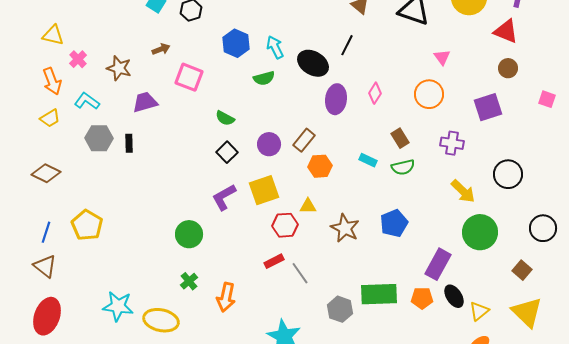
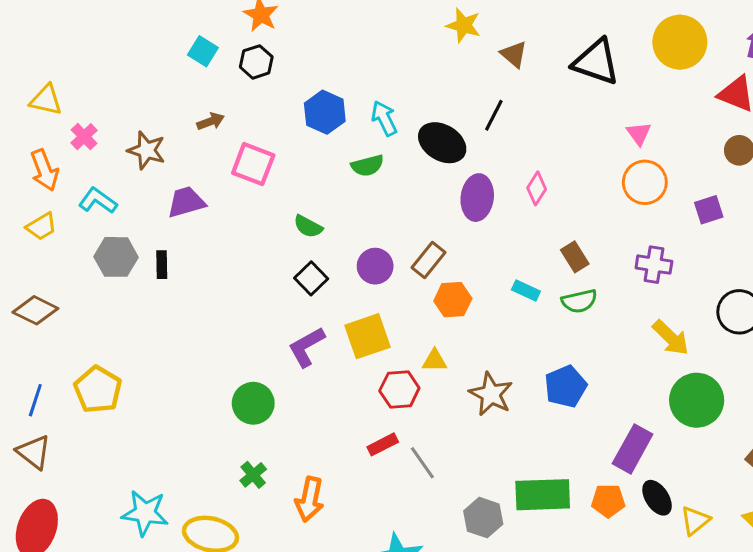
orange circle: (429, 94) -> (645, 182), moved
purple square: (488, 107) -> (709, 210), size x0.7

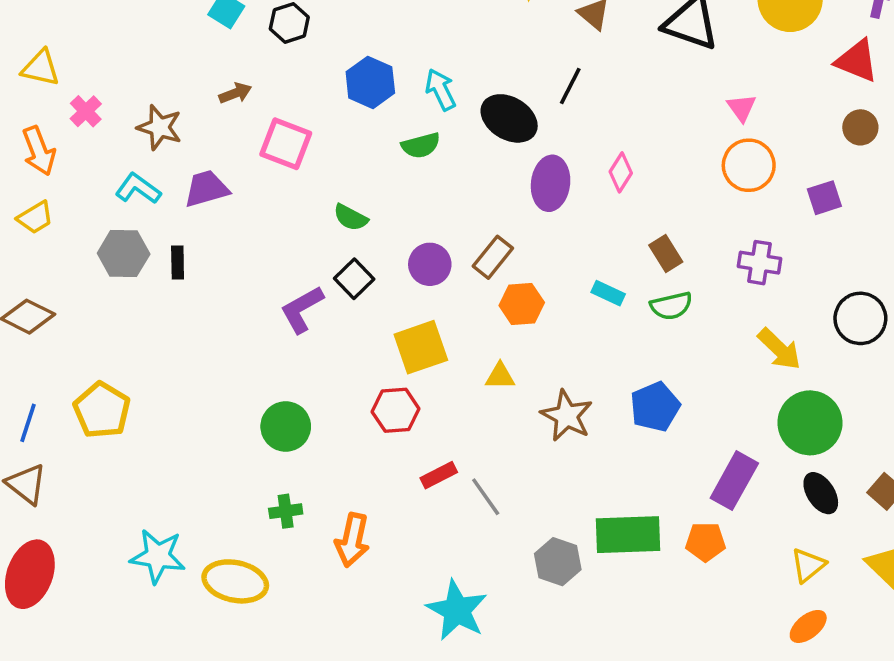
cyan L-shape: (98, 201) -> (138, 189), moved
purple L-shape: (307, 347) -> (302, 309), moved
red hexagon: (399, 390) -> (396, 410), moved
green cross: (253, 475) -> (286, 511), turned 32
black ellipse: (657, 498) -> (821, 493), moved

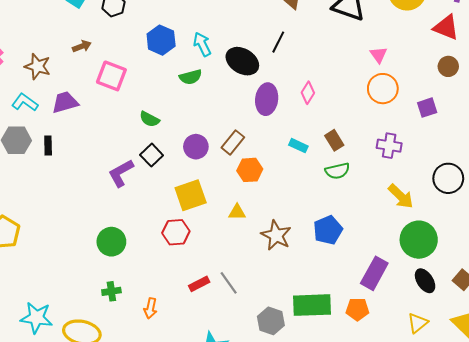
cyan rectangle: (608, 293) -> (298, 146), moved
red rectangle: (439, 475) -> (199, 284), moved
orange arrow: (352, 540) -> (150, 308), size x0.7

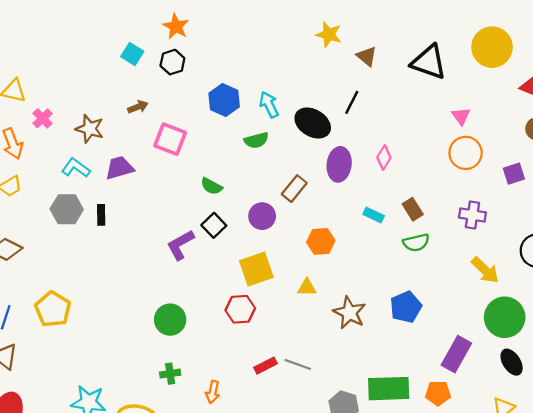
brown rectangle: (233, 142) -> (294, 189), moved
gray line: (229, 283) -> (298, 364), turned -35

